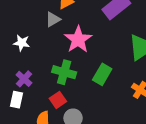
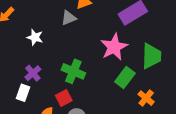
pink star: (78, 39) -> (114, 47), moved
green rectangle: (102, 74) -> (125, 78), moved

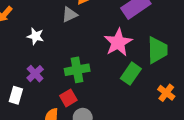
green cross: (73, 71) -> (77, 70), turned -30
white rectangle: (23, 93) -> (16, 95), moved
orange cross: (146, 98) -> (166, 93), moved

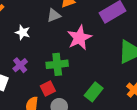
pink star: (118, 42) -> (79, 38), moved
green rectangle: (131, 74) -> (94, 92), moved

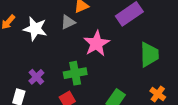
white star: (23, 32) -> (35, 29), moved, size x1.5

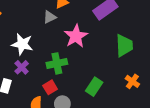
white star: (35, 29) -> (22, 44), moved

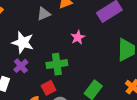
gray triangle: (50, 17) -> (44, 14), moved
pink star: (76, 36) -> (78, 37), size x0.6

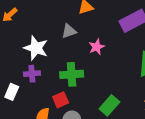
gray triangle: (44, 14) -> (69, 31), moved
purple cross: (21, 66) -> (32, 74), turned 32

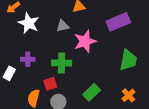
pink star: (97, 47) -> (85, 41), size x1.6
white star: (36, 48) -> (29, 23), moved

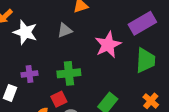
purple rectangle: (118, 22) -> (142, 23), moved
pink star: (85, 41) -> (108, 45), moved

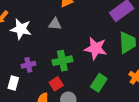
gray triangle: (65, 30) -> (55, 24), turned 32
pink star: (108, 45) -> (96, 48), moved, turned -30

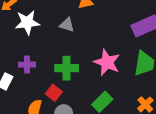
white star: (21, 29) -> (27, 22), turned -30
red square: (56, 84) -> (54, 93), turned -32

